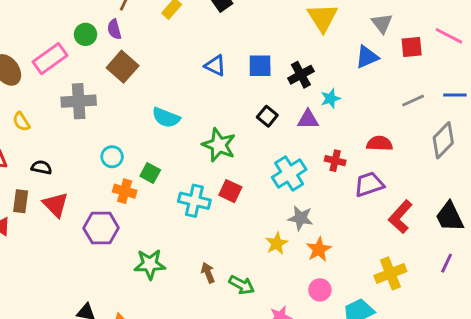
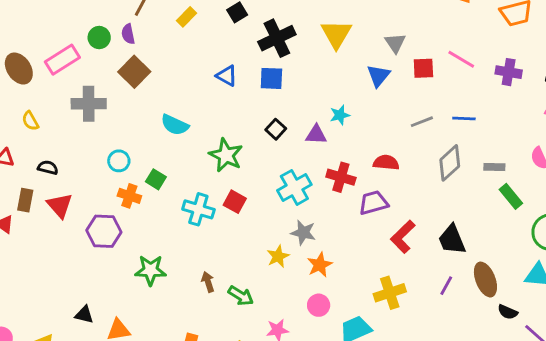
blue triangle: (367, 57) -> (378, 76), turned -30
black cross: (301, 75) -> (277, 38), moved, size x1.4
red cross: (335, 161) -> (341, 177), size x1.4

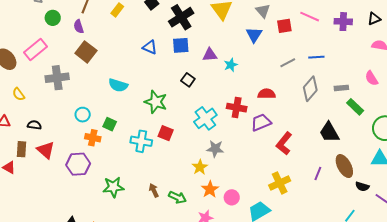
green circle: (99, 38) -> (53, 18), moved
purple triangle: (316, 135) -> (210, 55), moved
black trapezoid: (452, 240) -> (329, 132), moved
orange star: (320, 265) -> (210, 189), moved

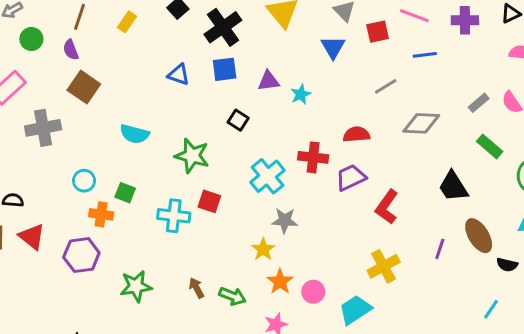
blue line: (316, 57) -> (425, 55), moved
gray rectangle: (341, 88) -> (479, 103), moved, turned -32
gray diamond: (310, 89) -> (421, 123), turned 55

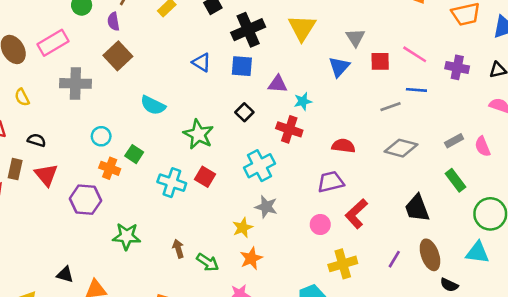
gray line: (386, 86) -> (390, 107), moved
red cross: (313, 157) -> (289, 129), moved
pink circle: (313, 292) -> (320, 225), moved

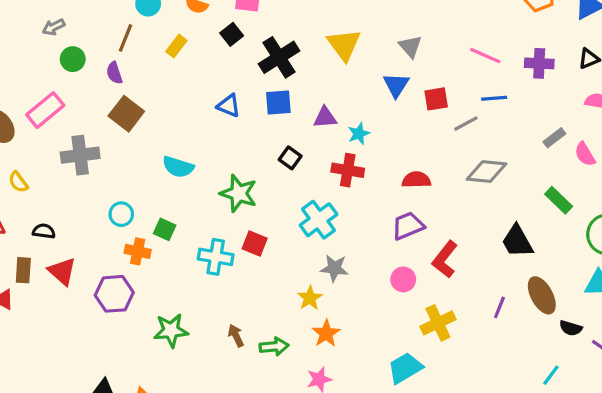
red square: (380, 61) -> (436, 99), moved
gray rectangle: (454, 141) -> (554, 138), moved
green arrow: (208, 262) -> (274, 346), turned -30

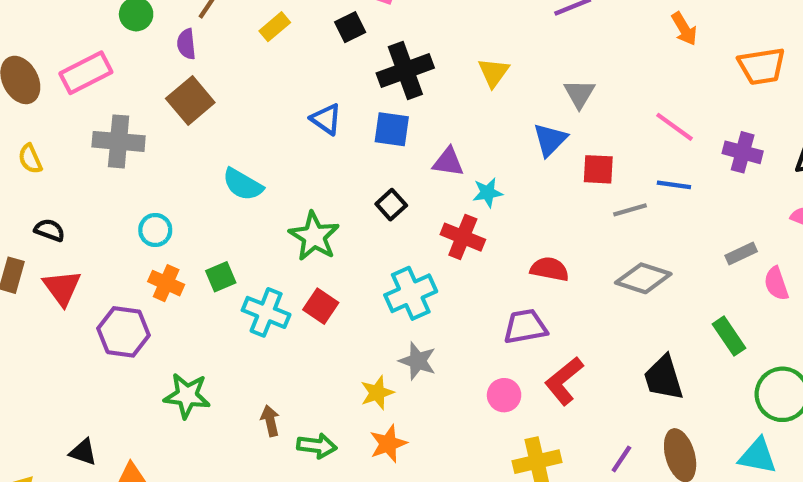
yellow triangle: (344, 45) -> (493, 73), size x0.7
green square: (165, 229) -> (221, 277), moved, turned 30

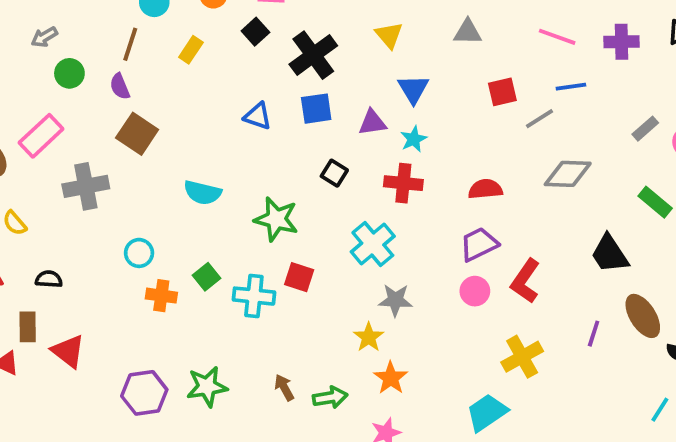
gray triangle: (579, 94) -> (468, 32), turned -44
blue triangle: (550, 140) -> (413, 89), moved
red triangle: (62, 288) -> (68, 351), moved
purple hexagon: (124, 332) -> (144, 393), moved
pink circle: (504, 395) -> (475, 291), moved

